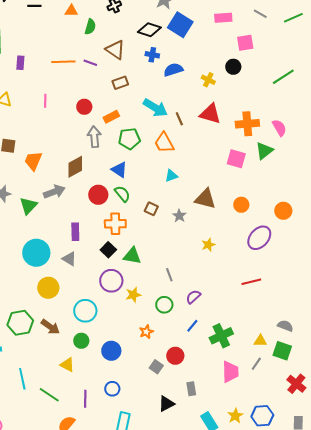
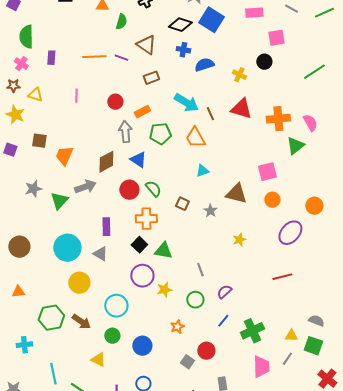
pink square: (236, 159) -> (267, 172), moved, turned -30
blue triangle: (119, 170) -> (138, 160), moved

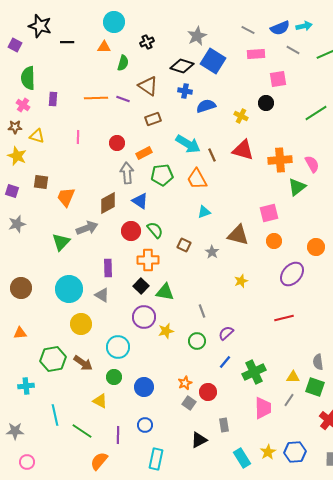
gray star: (33, 189) -> (17, 224), moved
gray semicircle: (316, 321) -> (318, 362), turned -119
orange star: (177, 327) -> (185, 383), moved

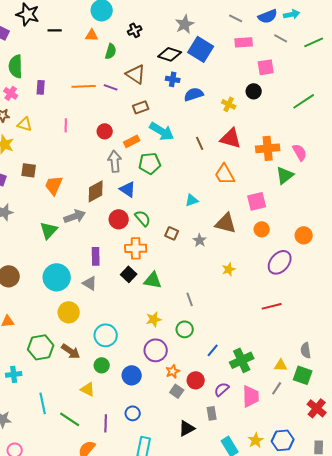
cyan arrow: (188, 144) -> (162, 131), moved
orange trapezoid: (197, 179) -> (225, 174), moved
purple circle: (144, 317) -> (156, 350), moved
purple semicircle: (226, 333) -> (222, 389), moved

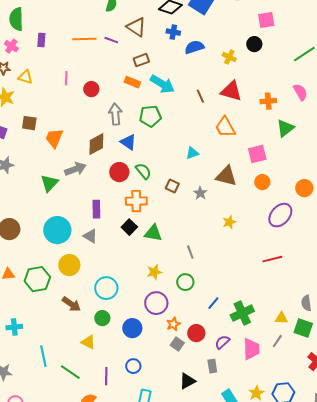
red circle: (105, 131) -> (91, 89), moved
orange rectangle: (132, 141) -> (132, 82), moved, turned 49
orange cross: (268, 148) -> (268, 101), size x0.7
pink semicircle: (300, 152) -> (300, 92), moved
green hexagon: (41, 347) -> (37, 279), moved

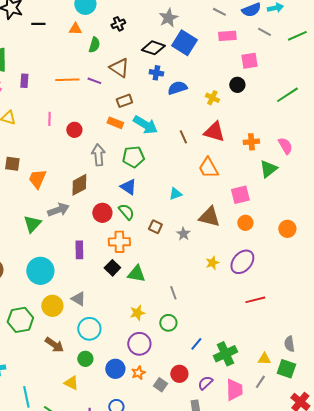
pink semicircle: (300, 92) -> (285, 146), moved
blue triangle: (128, 142) -> (128, 187), moved
purple ellipse: (280, 215) -> (242, 262), moved
gray triangle: (90, 236) -> (78, 299), moved
orange star: (173, 324) -> (138, 373), moved

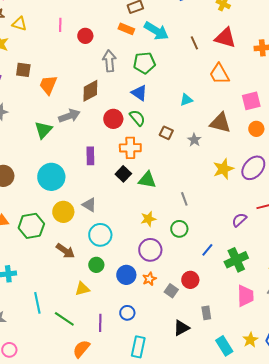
yellow star: (212, 263) -> (223, 169), size x1.5
yellow triangle: (71, 383) -> (82, 289), turned -42
purple semicircle: (205, 383) -> (239, 220), moved

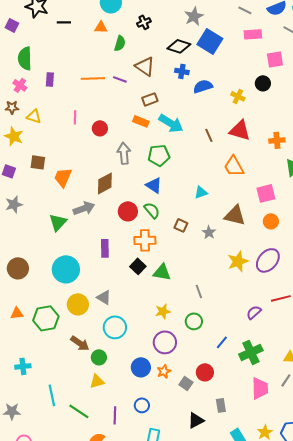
green circle: (96, 265) -> (99, 357), moved

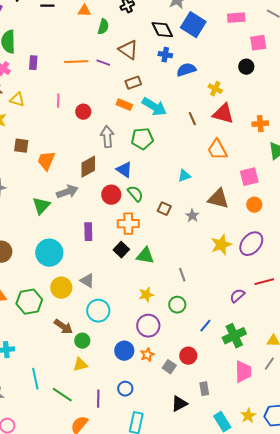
black diamond: (179, 46) -> (162, 30), turned 45
yellow cross: (238, 96) -> (215, 89), moved
blue triangle: (154, 185) -> (124, 170), moved

